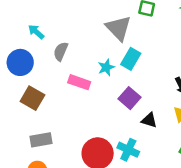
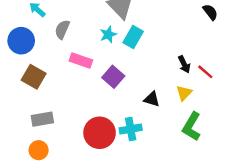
cyan star: (106, 67) -> (108, 34), moved
purple square: (130, 98) -> (113, 77), moved
cyan cross: (128, 150) -> (131, 129), turned -35

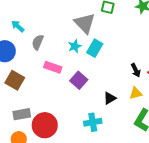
yellow triangle: (184, 93) -> (136, 93), turned 32
black triangle: (152, 99) -> (110, 98), turned -48
red circle: (100, 133) -> (45, 125), moved

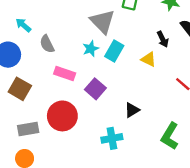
gray semicircle: (38, 42) -> (47, 44), turned -49
black arrow: (136, 70) -> (163, 39), moved
yellow triangle: (136, 93) -> (149, 59), moved, turned 40
red circle: (45, 125) -> (62, 116), moved

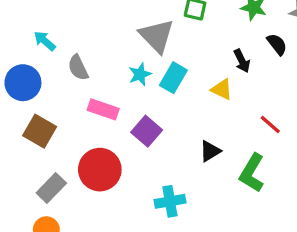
black triangle: (132, 110) -> (210, 151), moved
gray rectangle: (28, 129) -> (51, 188), turned -36
green L-shape: (170, 136) -> (252, 173), moved

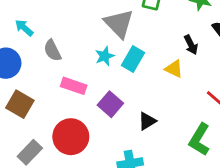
black triangle: (210, 151) -> (147, 121), moved

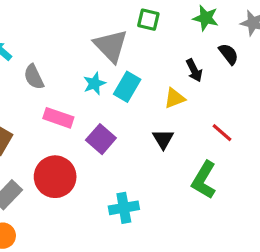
yellow triangle: (174, 69) -> (175, 98), turned -48
black triangle: (147, 121) -> (163, 139), moved, turned -30

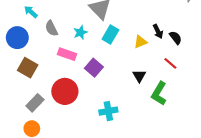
black semicircle: (229, 54) -> (176, 38), moved
black arrow: (194, 70) -> (158, 31), moved
cyan star: (94, 83) -> (80, 32), moved
black triangle: (163, 139) -> (139, 76), moved

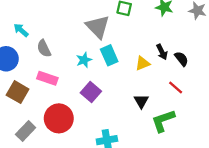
cyan star: (80, 32) -> (84, 60), moved
cyan rectangle: (110, 35) -> (109, 55), turned -54
pink rectangle: (67, 54) -> (47, 78), moved
green L-shape: (159, 93) -> (163, 121), turned 40

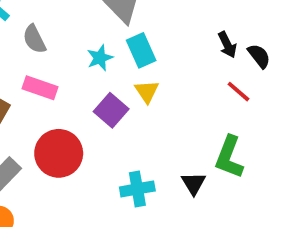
yellow triangle: (142, 63) -> (147, 92), moved, turned -42
red line: (176, 87) -> (238, 92), moved
black triangle: (141, 101) -> (194, 183), moved
green L-shape: (163, 121) -> (229, 157), turned -50

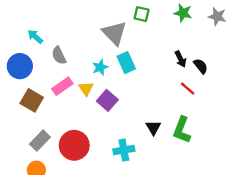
pink rectangle: (40, 88) -> (62, 86), turned -54
yellow triangle: (147, 92) -> (86, 89), moved
red circle: (59, 153) -> (74, 145), moved
black triangle: (194, 183) -> (153, 128), moved

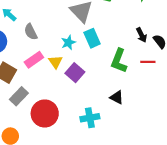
red line: (188, 89) -> (148, 62), turned -40
black triangle: (153, 128) -> (117, 97), turned -32
green L-shape: (182, 130) -> (119, 61), moved
gray rectangle: (40, 141) -> (19, 96), moved

